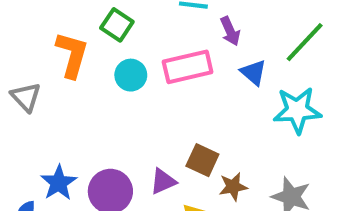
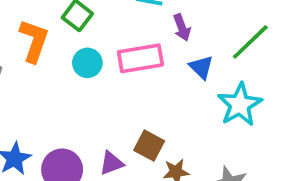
cyan star: (297, 110) -> (240, 105), turned -30

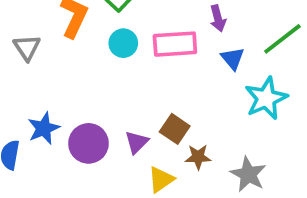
purple triangle: (111, 163) -> (137, 142), turned -30

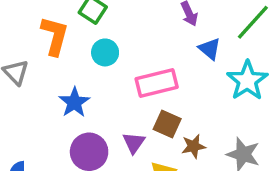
pink rectangle: (175, 44) -> (157, 83), moved
blue star: (44, 128) -> (74, 102), moved

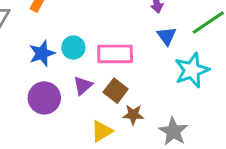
cyan circle: (105, 52) -> (73, 48), moved
purple triangle: (134, 143) -> (83, 86), moved

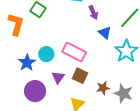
pink rectangle: (115, 54) -> (74, 52), turned 40
brown star: (133, 115) -> (103, 88), moved

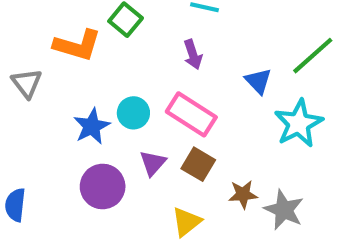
purple arrow: (93, 12) -> (193, 54), moved
orange L-shape: (16, 24) -> (77, 45), turned 85

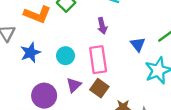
pink rectangle: (191, 114) -> (98, 60), turned 44
blue star: (92, 126) -> (30, 53), moved

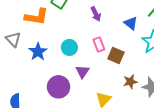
pink rectangle: (98, 60) -> (99, 44), size x0.6
brown square: (99, 88) -> (116, 55), moved

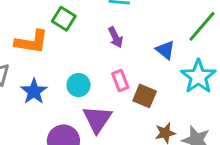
purple triangle: (82, 72) -> (97, 119), size x1.5

